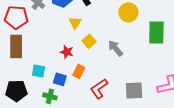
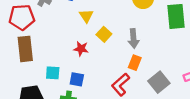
gray arrow: (115, 48) -> (133, 39), turned -138
orange rectangle: (79, 71) -> (135, 63), moved
gray square: (134, 90) -> (159, 82), turned -30

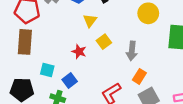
orange rectangle: (135, 63) -> (139, 76), moved
blue square: (77, 79) -> (70, 81), turned 32

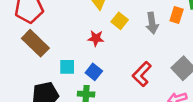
brown rectangle: (25, 42) -> (35, 43), turned -35
orange rectangle: (139, 76) -> (177, 15), moved

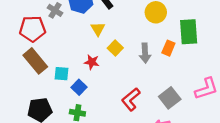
cyan square: (67, 67) -> (62, 74), moved
blue square: (94, 72) -> (79, 87), moved

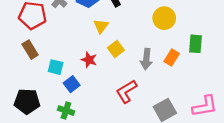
green rectangle: (189, 32) -> (195, 44), size x0.7
brown rectangle: (35, 61) -> (30, 50), size x0.7
red L-shape: (131, 99) -> (126, 91), moved

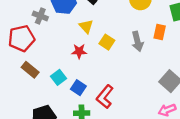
red star: (89, 60) -> (79, 51), moved
cyan square: (56, 67) -> (59, 77), turned -32
red L-shape: (126, 91) -> (105, 97), moved

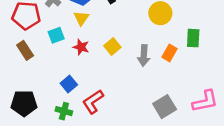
yellow triangle: (86, 26) -> (81, 18), moved
cyan square: (59, 77) -> (56, 35), moved

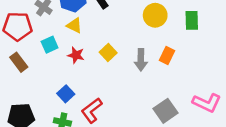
yellow triangle: (81, 18) -> (74, 25), turned -35
green rectangle: (193, 38) -> (192, 20), moved
pink L-shape: (205, 101) -> (207, 103), turned 40

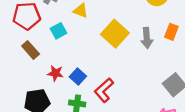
yellow square: (108, 53) -> (115, 34), size x1.6
red star: (76, 55) -> (56, 73), moved

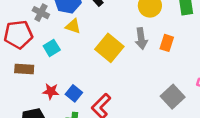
gray arrow: (147, 38) -> (141, 39), moved
brown rectangle: (31, 50) -> (24, 69), turned -42

